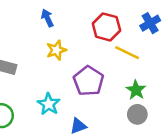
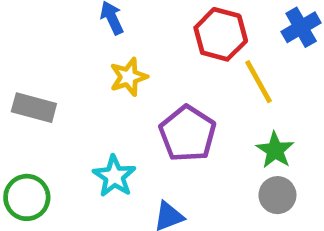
yellow line: (127, 53) -> (259, 82), turned 35

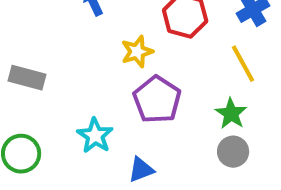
yellow star: (129, 77) -> (137, 52), moved
yellow line: (259, 82) -> (243, 64), moved

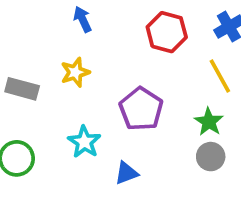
yellow star: (137, 52) -> (75, 72), moved

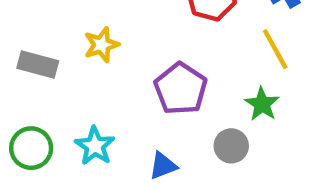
cyan star: (84, 142) -> (95, 146), moved
gray circle: (211, 157) -> (231, 146), moved

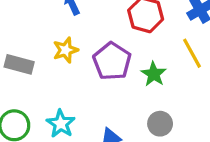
purple pentagon: (181, 89) -> (112, 61), moved
green star: (262, 104) -> (154, 74), moved

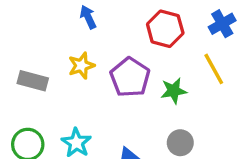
green star: (154, 74) -> (174, 91), turned 30

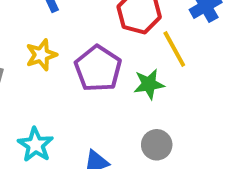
yellow line: (214, 69) -> (174, 49), moved

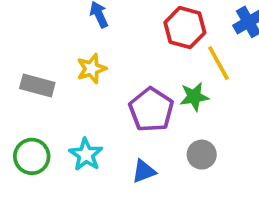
purple pentagon: (98, 69) -> (151, 110), moved

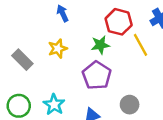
gray rectangle: (37, 85) -> (22, 60), turned 30
green star: (194, 97) -> (100, 45), moved

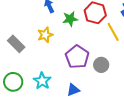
green star: (100, 45) -> (70, 19), moved
gray circle: (130, 105) -> (101, 65), moved

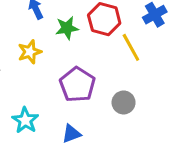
gray circle: (101, 65) -> (124, 102), moved

